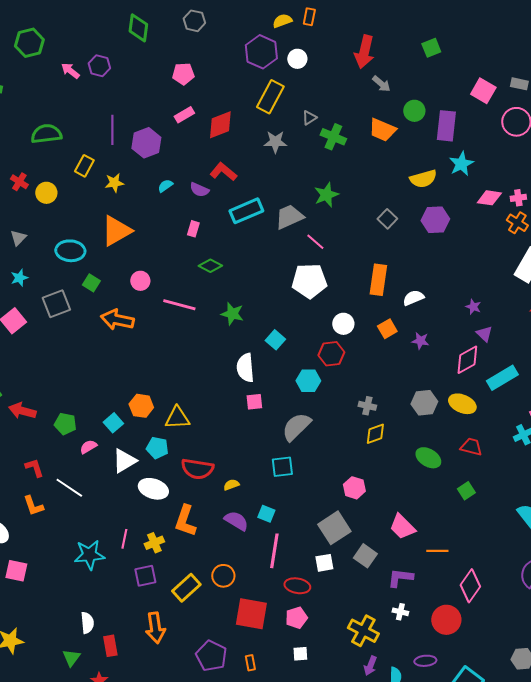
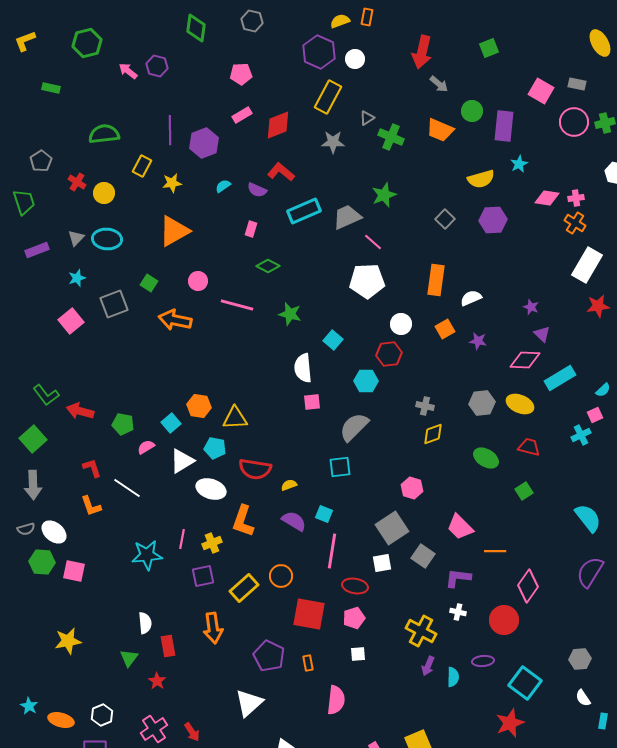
cyan star: (461, 164) -> (519, 164), size x0.7
cyan ellipse: (70, 251) -> (107, 239), moved
pink diamond: (467, 360) -> (525, 360), turned 32

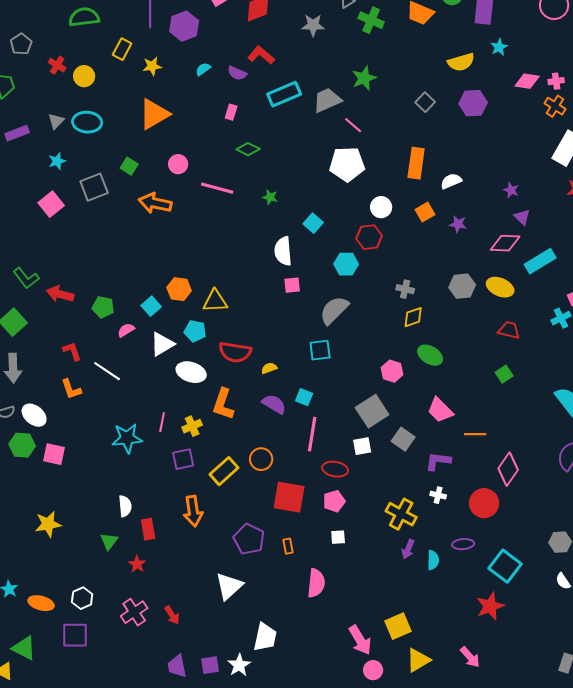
green star: (290, 314) -> (270, 197), size x0.7
green ellipse: (486, 458) -> (430, 355), moved

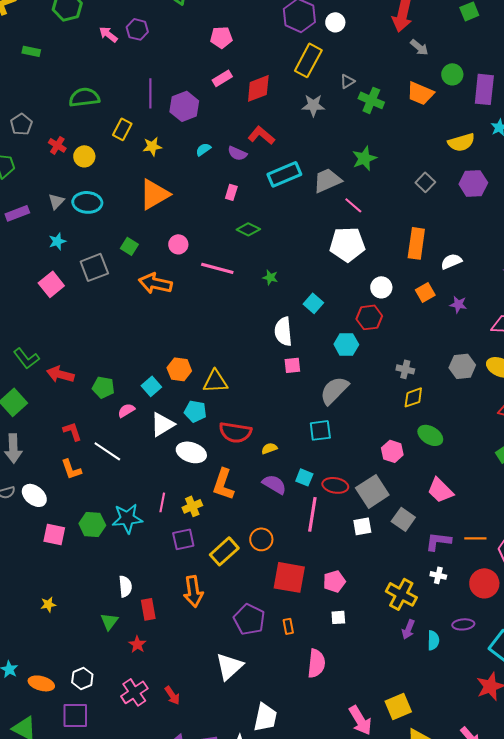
orange line: (475, 434) -> (475, 538), moved
green hexagon: (22, 445) -> (92, 524), moved
red ellipse: (335, 469) -> (335, 485), moved
yellow star: (48, 524) -> (48, 604), size x0.6

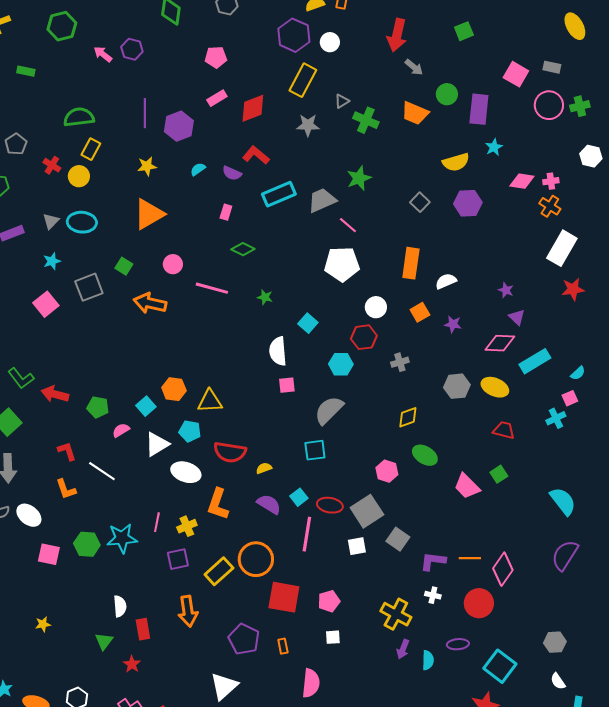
yellow rectangle: (122, 129) -> (91, 149), moved
gray cross: (405, 369) -> (400, 362), moved, turned -30
cyan square: (304, 477) -> (299, 497), turned 30
pink trapezoid: (440, 490) -> (467, 486), moved
orange circle: (261, 539) -> (256, 559), size x1.5

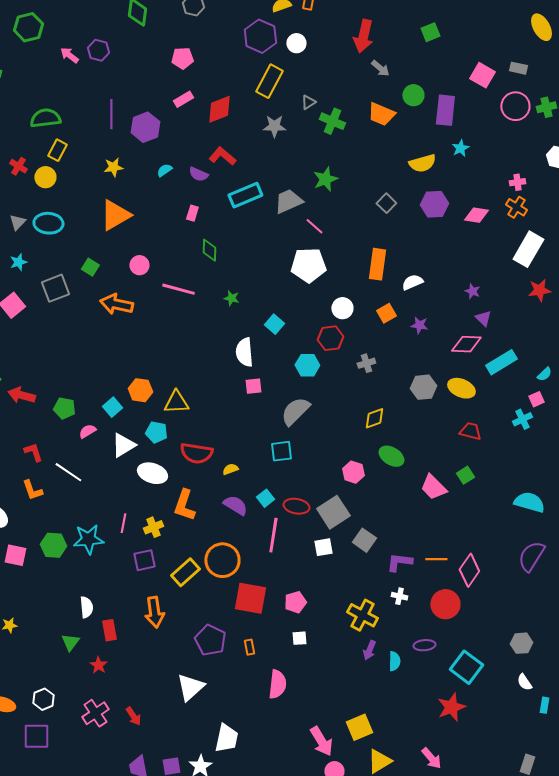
pink diamond: (522, 181) -> (476, 215), moved
green diamond: (243, 249) -> (209, 250), turned 65
cyan semicircle: (563, 501) -> (529, 502), turned -36

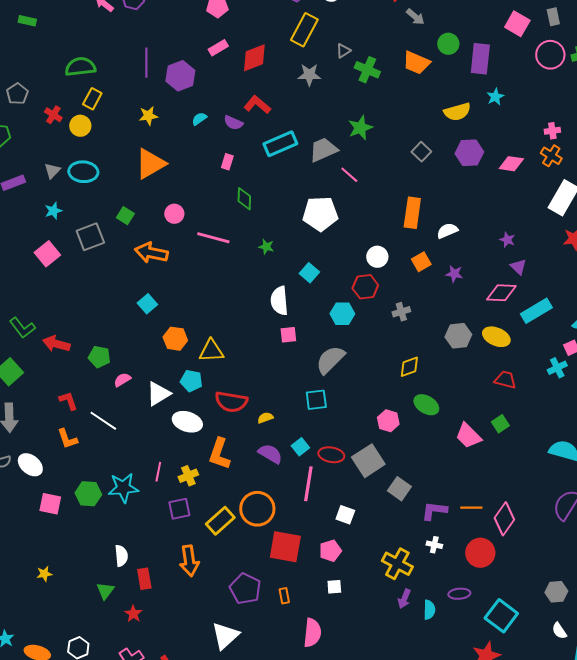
gray rectangle: (518, 68) -> (553, 17), turned 66
white pentagon: (308, 265) -> (320, 214), moved
cyan square: (112, 407) -> (147, 304), moved
white square: (323, 547) -> (345, 515), moved, turned 30

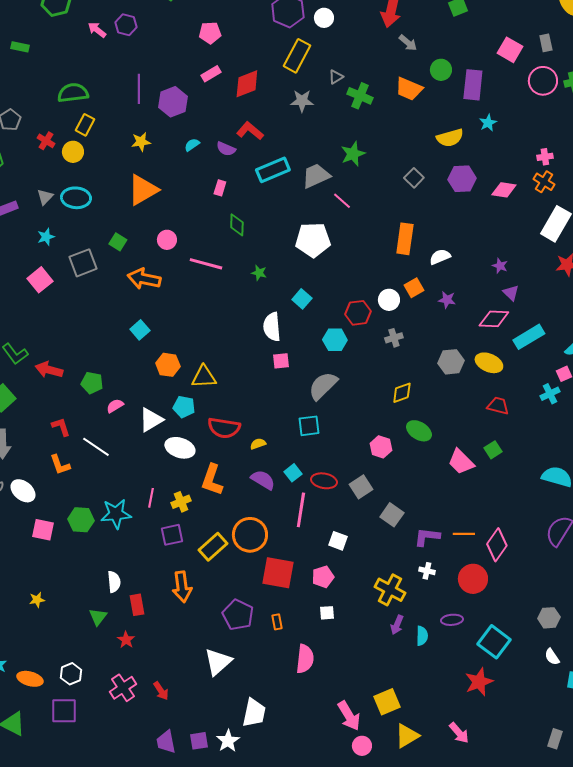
white circle: (377, 257) -> (389, 300), moved
gray square: (368, 461) -> (361, 487), size x0.7

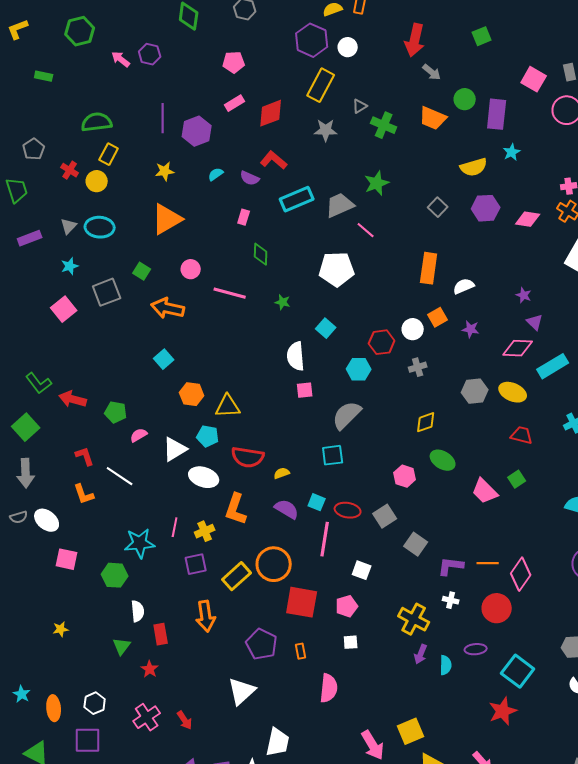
cyan square: (293, 473) -> (317, 502), turned -30
green hexagon: (81, 520) -> (115, 575), moved
orange ellipse: (30, 679) -> (54, 708), turned 70

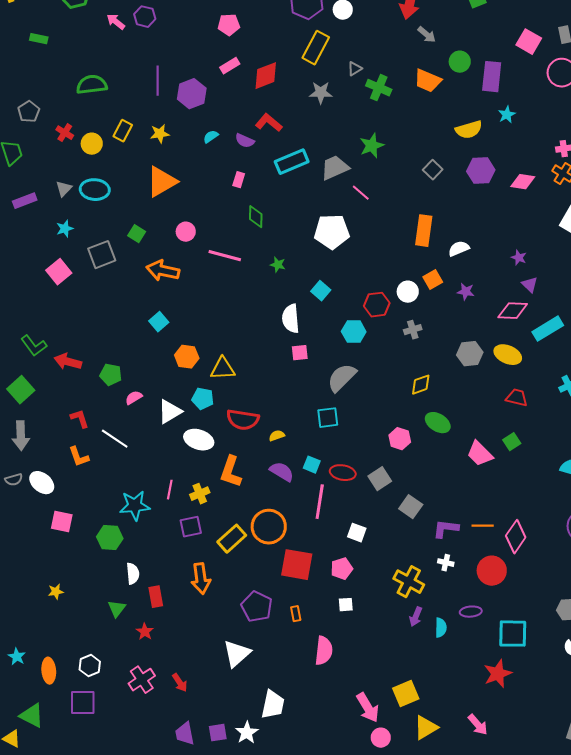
yellow rectangle: (109, 154) -> (123, 131), moved
cyan square: (518, 671) -> (513, 634), turned -36

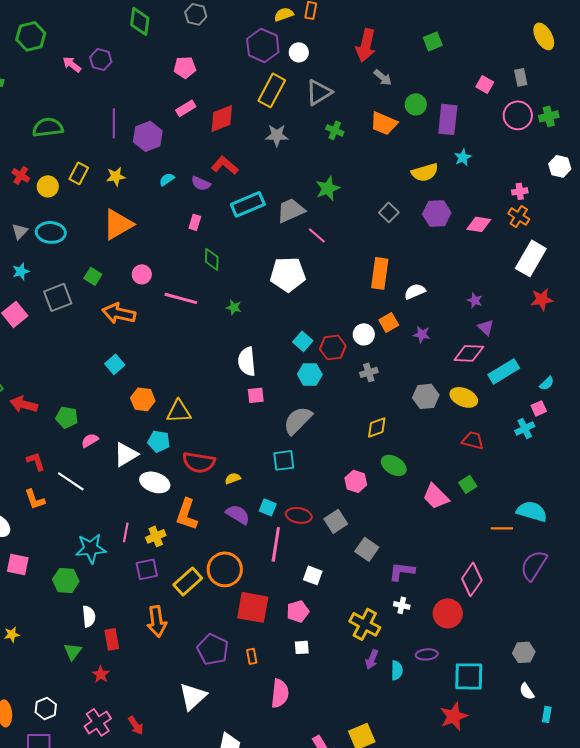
pink square: (529, 42) -> (485, 84), size x0.7
gray triangle: (355, 69) -> (319, 92), moved, size x1.8
green cross: (379, 88) -> (335, 130), size x0.7
cyan square: (321, 291) -> (303, 341), moved
orange line: (483, 526) -> (502, 528), moved

